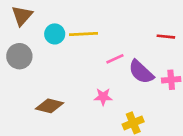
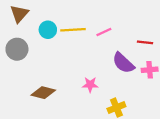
red line: (166, 37) -> (145, 42), moved
pink line: (115, 59) -> (104, 32), moved

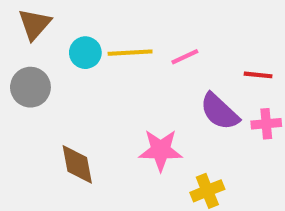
pink star: (90, 85) -> (161, 150), size x1.5
brown diamond: (43, 93) -> (77, 164), turned 65

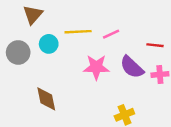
brown triangle: (35, 24) -> (33, 15), moved
cyan circle: (85, 53) -> (49, 44), moved
pink star: (161, 150) -> (96, 67), moved

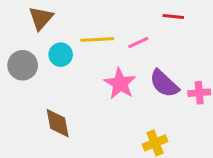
red line: (155, 45) -> (173, 17), moved
pink star: (96, 67) -> (120, 84), turned 30

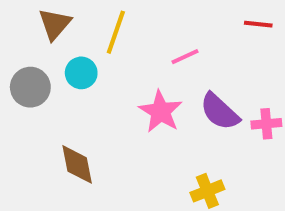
red line: (173, 17) -> (258, 24), moved
yellow line: (97, 39) -> (116, 32), moved, turned -68

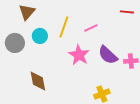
yellow line: (116, 32) -> (64, 27), moved

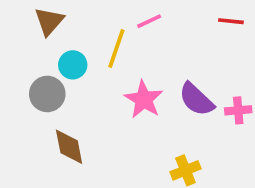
pink line: (91, 28) -> (149, 21), moved
gray circle: (15, 43) -> (47, 94), moved

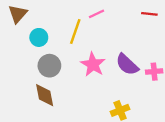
brown triangle: (49, 21) -> (18, 14), moved
cyan circle: (73, 65) -> (39, 37), moved
gray circle: (47, 94) -> (49, 66), moved

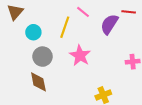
pink line: (96, 14) -> (83, 12), turned 64
purple semicircle: (127, 65) -> (109, 24), moved, turned 80

